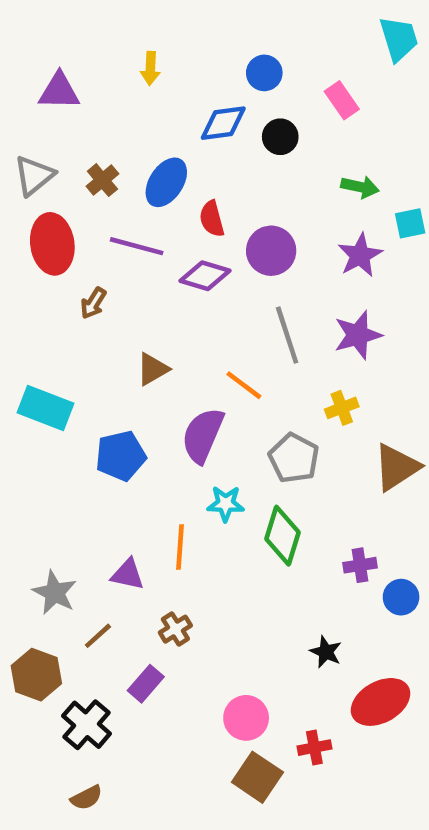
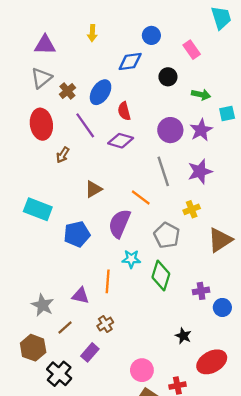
black circle: (280, 137) -> (168, 77), moved
gray triangle: (34, 175) -> (41, 78), moved
purple line: (137, 246) -> (85, 125), turned 40
purple circle: (271, 251) -> (170, 130), moved

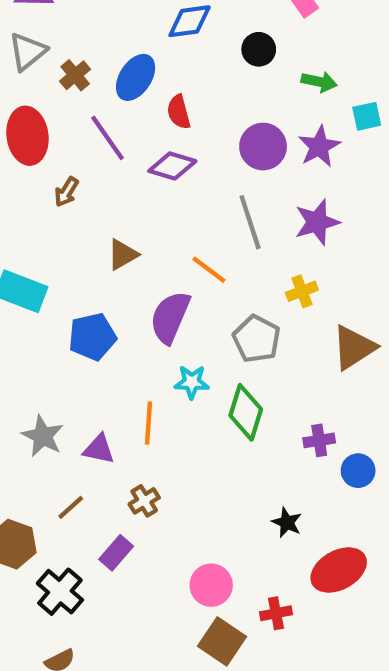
gray star: (43, 305) -> (43, 436), moved

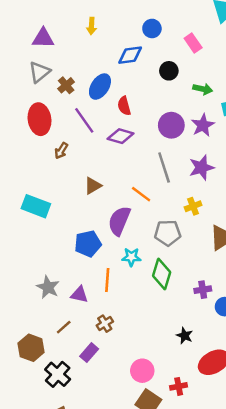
blue pentagon: (92, 337) -> (88, 244), moved
gray pentagon: (257, 339) -> (168, 233), turned -30

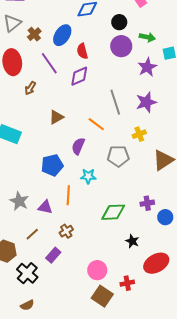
purple circle: (171, 125) -> (121, 46), moved
purple diamond: (121, 136) -> (79, 76), turned -40
purple semicircle: (119, 221) -> (78, 146), size x0.7
green diamond: (162, 274) -> (113, 212), moved, turned 70

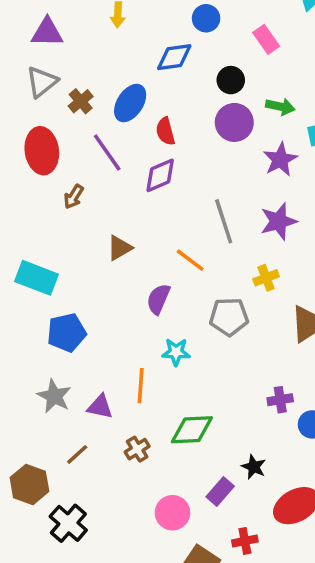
blue pentagon: (52, 165) -> (67, 333), moved
green diamond: (113, 212) -> (192, 430), moved
purple rectangle: (53, 255) -> (220, 492), moved
pink circle: (97, 270) -> (172, 513), moved

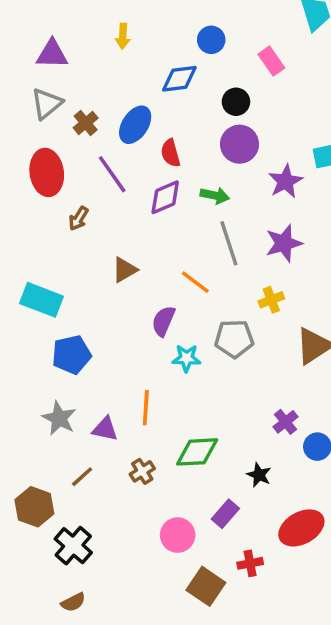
green arrow: (280, 107) -> (215, 195), moved
cyan star: (176, 352) -> (186, 358), moved
purple cross: (280, 400) -> (285, 422), turned -30
black star: (254, 467) -> (259, 475), moved

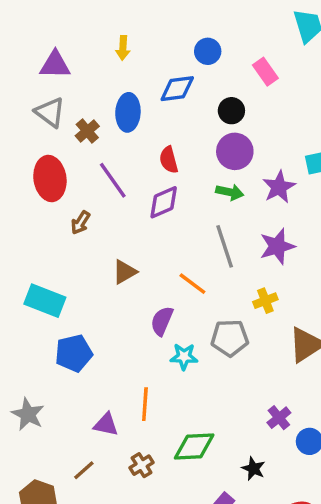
gray triangle: (47, 104) -> (50, 112), turned -44
blue ellipse: (135, 125) -> (128, 112), moved, turned -30
green arrow: (215, 195) -> (230, 192), moved
gray star: (59, 418) -> (28, 414), moved

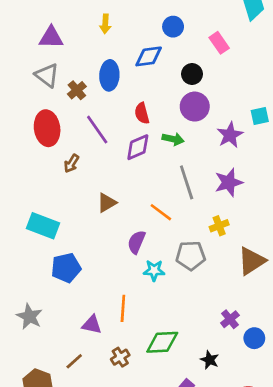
green arrow: (230, 192) -> (173, 139), moved

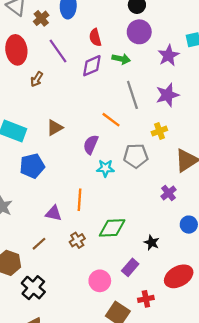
brown triangle: (107, 203) -> (55, 128), moved
purple cross: (230, 319) -> (168, 193), moved

